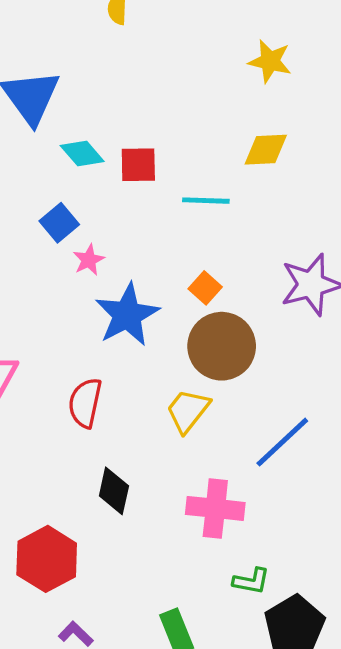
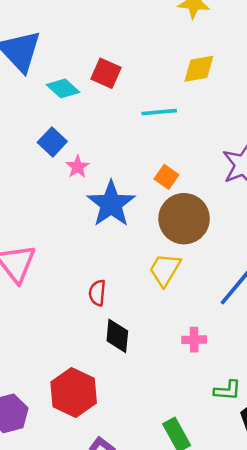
red square: (138, 165) -> (106, 73), moved, turned 32
red semicircle: (85, 403) -> (97, 293), moved, size x0.7
pink cross: (215, 508) -> (194, 340), size x0.6

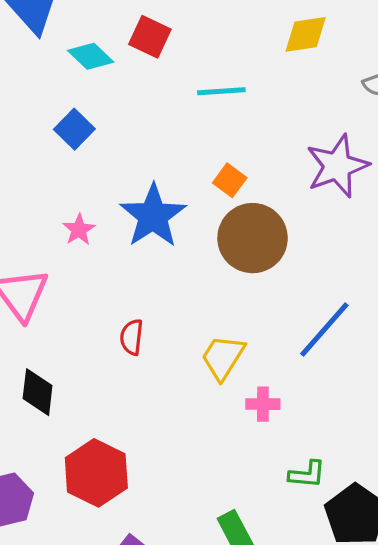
yellow diamond: (199, 69) -> (306, 34), moved
pink star: (78, 167) -> (79, 230), moved
yellow trapezoid: (165, 270) -> (223, 357), moved
black diamond: (117, 336) -> (38, 392), moved

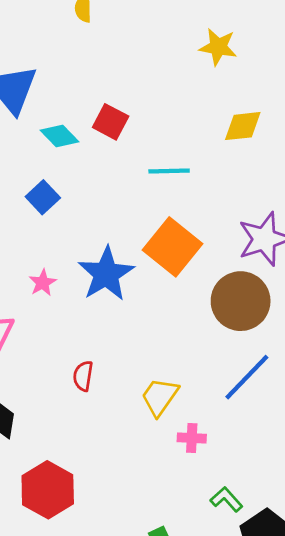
orange square: (230, 180) -> (173, 247), size x2.0
brown circle: (253, 238) -> (241, 301), moved
green L-shape: (307, 474) -> (226, 499), turned -140

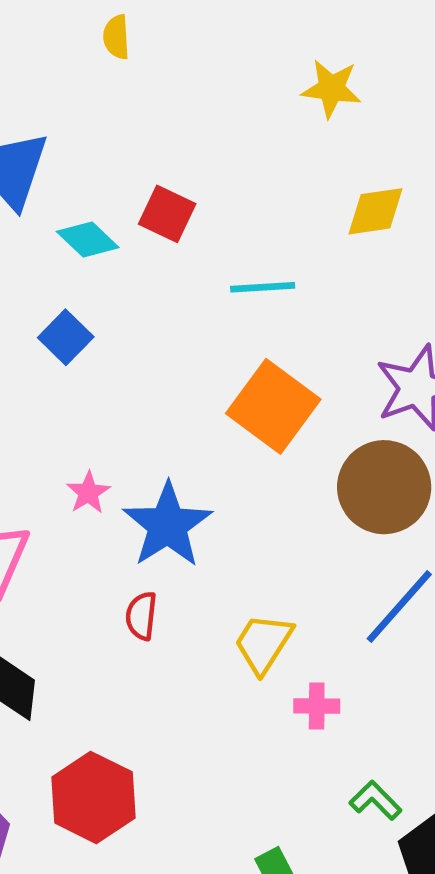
blue star: (106, 274) -> (168, 525), moved
pink star: (43, 283) -> (88, 493), moved

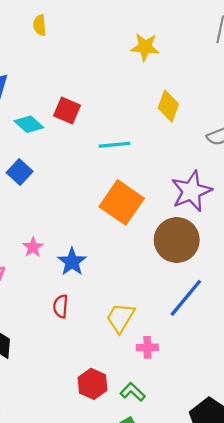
yellow diamond: (376, 211) -> (168, 106), turned -60
blue star: (168, 525) -> (72, 262), size x0.7
red hexagon: (93, 797) -> (92, 384), moved, size x0.7
green L-shape: (375, 800) -> (133, 392), moved

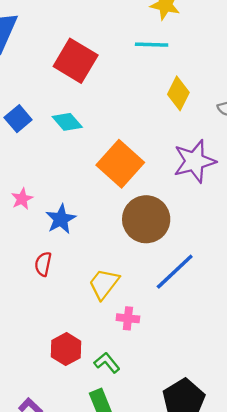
yellow diamond: (168, 106) -> (178, 93), moved
red square: (67, 110) -> (76, 61), size x1.5
cyan diamond: (29, 124) -> (67, 122), moved
cyan line: (115, 145) -> (152, 45), moved
brown circle: (177, 240) -> (146, 219), moved

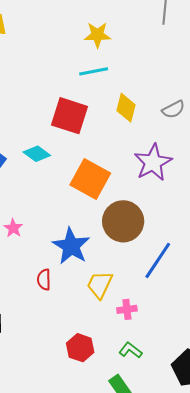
red square: (76, 61) -> (70, 116), moved
blue star: (61, 219) -> (71, 246), moved, size x1.4
green L-shape: (107, 363) -> (131, 350), moved

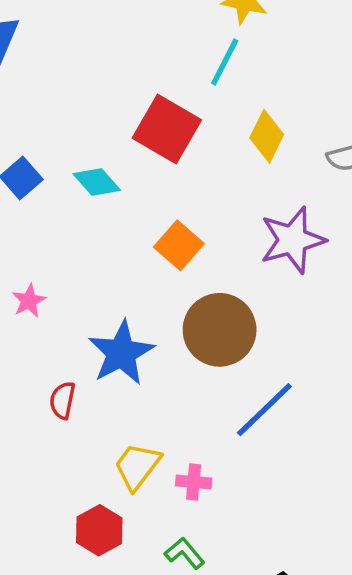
cyan line: (94, 71) -> (225, 62), turned -64
orange square: (90, 179) -> (179, 245), size x0.7
yellow trapezoid: (100, 285) -> (137, 466), moved

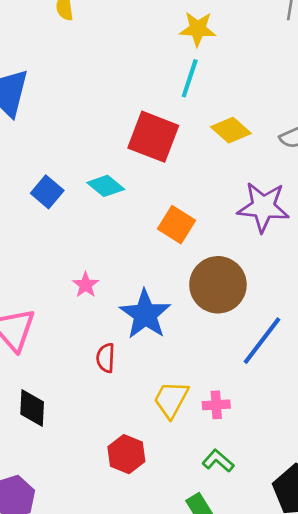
yellow diamond: (267, 136) -> (231, 130), turned -66
purple star: (293, 240) -> (263, 207), turned 30
pink star: (29, 301) -> (86, 285), moved
red hexagon: (99, 530) -> (126, 454), moved

